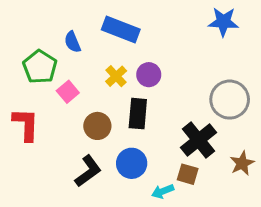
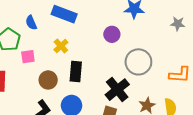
purple circle: (149, 75) -> (112, 34), moved
pink square: (68, 92) -> (28, 57), turned 32

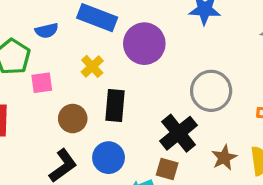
blue semicircle: (31, 23) -> (47, 31), turned -80
purple circle: (112, 34) -> (144, 44), moved, size x1.6

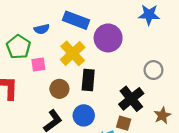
yellow cross: (92, 66) -> (73, 53), size x1.6
gray circle: (211, 91) -> (153, 70), size x0.7

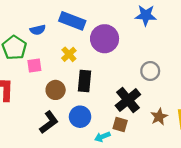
yellow cross: (73, 53) -> (69, 54), size x0.6

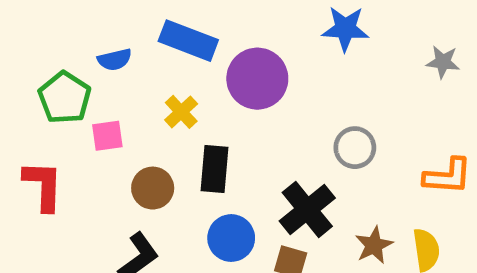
blue circle: (80, 117) -> (231, 238), moved

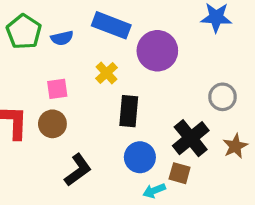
green pentagon: (65, 98) -> (24, 32), moved
brown circle: (153, 188) -> (52, 124), moved
brown star: (374, 245) -> (235, 146), moved

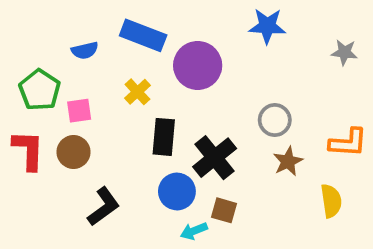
green pentagon: (24, 32) -> (40, 90), moved
black cross: (191, 138) -> (215, 158), moved
brown star: (235, 146) -> (288, 161), moved

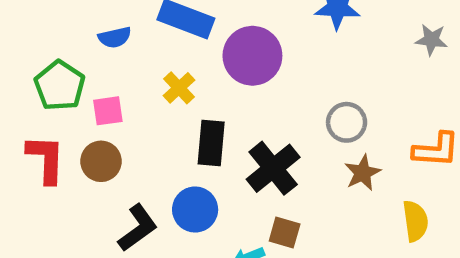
blue circle: (177, 191) -> (195, 210), moved

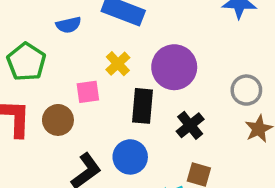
purple circle: (252, 56) -> (174, 67), moved
pink square: (108, 111) -> (88, 92), moved
black cross: (273, 168) -> (190, 125), size x0.7

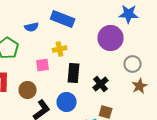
yellow cross: (118, 64) -> (60, 49), turned 32
purple circle: (174, 67) -> (111, 38), moved
brown circle: (58, 120) -> (28, 90), moved

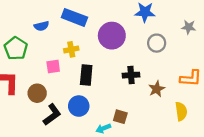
purple circle: (111, 38) -> (112, 36), moved
gray circle: (133, 64) -> (157, 43), moved
black cross: (101, 84) -> (131, 75), moved, turned 35

